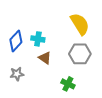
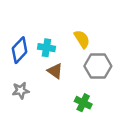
yellow semicircle: (80, 24) -> (82, 39), moved, size x0.7

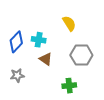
yellow semicircle: (82, 39) -> (69, 23), moved
green cross: (83, 103) -> (69, 86), turned -32

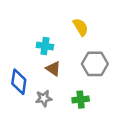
blue diamond: (16, 42) -> (19, 82), moved, turned -35
gray star: (17, 75) -> (44, 98), moved

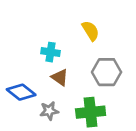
blue diamond: (19, 82) -> (21, 92), turned -60
green cross: (81, 100) -> (91, 112), size x1.5

